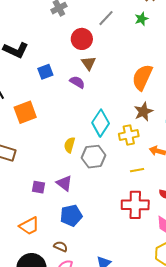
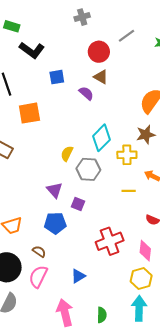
brown triangle: (89, 63) -> (101, 77), turned -35
purple square: (38, 187) -> (78, 204), moved
red cross: (135, 205) -> (110, 241), moved, turned -32

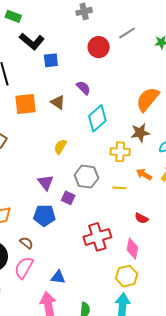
blue square: (57, 77) -> (51, 60), moved
brown triangle: (101, 77) -> (58, 102), moved
cyan diamond: (102, 138) -> (97, 118), moved
gray hexagon: (88, 169) -> (86, 177), moved
blue triangle: (78, 276) -> (58, 277), moved, turned 35

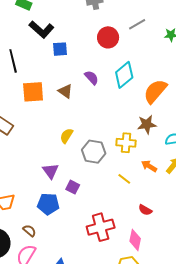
cyan diamond: (97, 118) -> (124, 75), moved
gray hexagon: (86, 177) -> (94, 152), moved
yellow line: (119, 188) -> (124, 179), turned 32

